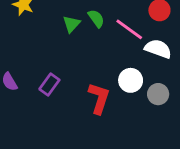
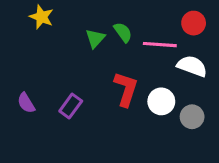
pink line: (129, 29) -> (160, 45), turned -32
red L-shape: (99, 98) -> (126, 89), moved

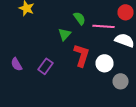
green triangle: (95, 38) -> (64, 34), moved
gray circle: (192, 117) -> (120, 81), moved

